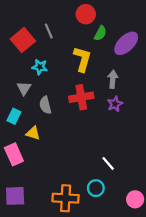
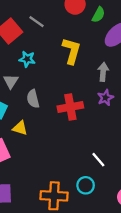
gray line: (49, 31) -> (36, 22), turned -32
green semicircle: (100, 33) -> (98, 15), moved
red cross: (81, 97) -> (70, 107), moved

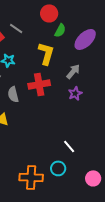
green semicircle: (98, 15) -> (60, 30), moved
gray arrow: (103, 72) -> (73, 71), turned 35
red cross: (70, 107) -> (39, 84), moved

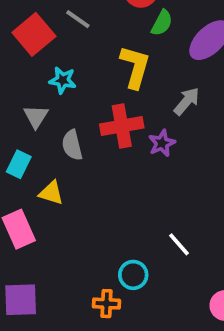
purple star: (75, 93) -> (162, 143), moved
cyan circle: (58, 168) -> (133, 275), moved
orange cross: (31, 177) -> (107, 304), size x0.6

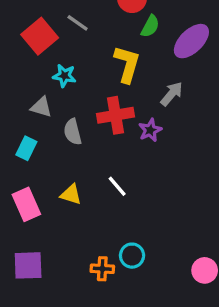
gray triangle: (36, 116) -> (41, 107), turned -45
yellow triangle: (51, 193) -> (71, 195), moved
white line: (179, 244) -> (117, 186), moved
cyan circle: (133, 275) -> (132, 256), moved

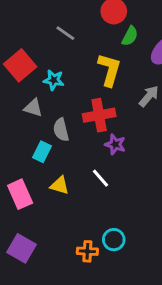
red square: (40, 36) -> (20, 65), moved
purple star: (150, 130) -> (115, 144), moved, turned -30
cyan rectangle: (26, 148) -> (42, 152), moved
purple square: (28, 265) -> (22, 248), turned 32

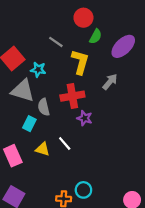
gray line: (65, 33) -> (56, 42), moved
gray triangle: (33, 108) -> (23, 91), size x1.6
white line: (101, 178) -> (65, 144), moved

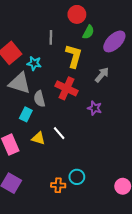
gray line: (56, 42) -> (51, 37), turned 56
red cross: (72, 96) -> (66, 88), turned 35
purple star: (85, 118) -> (95, 108), moved

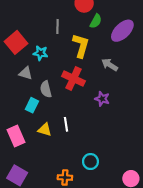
gray arrow: (102, 75) -> (110, 65), turned -98
gray triangle: (20, 83) -> (26, 73), size x0.6
white line: (59, 133) -> (66, 124), turned 32
cyan circle: (77, 177) -> (90, 162), moved

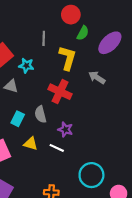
gray semicircle: (46, 89) -> (40, 114), moved
purple star: (102, 99) -> (65, 130), moved
white line: (66, 124) -> (57, 148), moved, turned -56
cyan circle: (90, 162) -> (91, 175), moved, size x1.5

